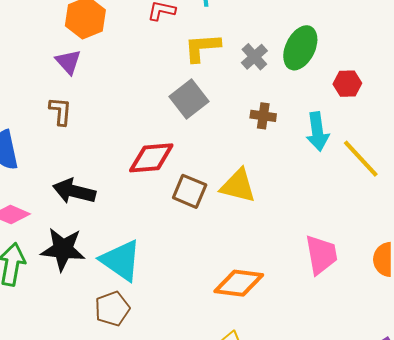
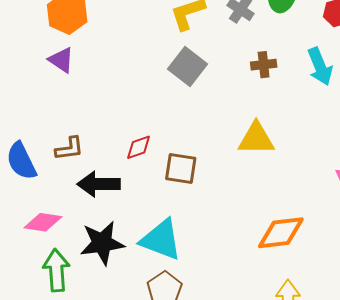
brown L-shape: (60, 111) -> (69, 149), moved, turned 92
red diamond: (151, 158) -> (139, 147), moved, size x0.6
brown square: (190, 191) -> (181, 169), moved

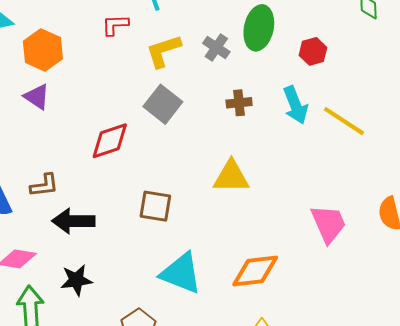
red diamond: (139, 147) -> (110, 141), moved, size x1.5
cyan triangle: (161, 240) -> (181, 273), moved
black star: (102, 243) -> (76, 280), size x0.7

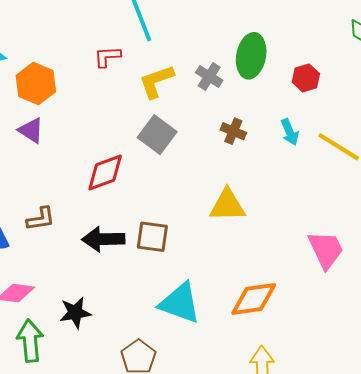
brown cross: (239, 103) -> (233, 131), turned 30
cyan arrow: (295, 105) -> (290, 132), size x0.7
black arrow: (73, 221) -> (103, 239), moved

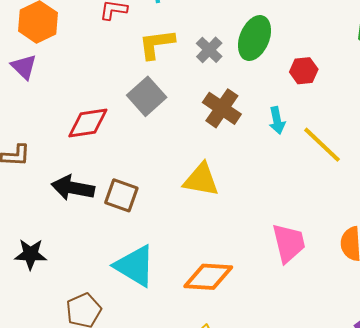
brown cross: (233, 131) -> (222, 108), size x1.5

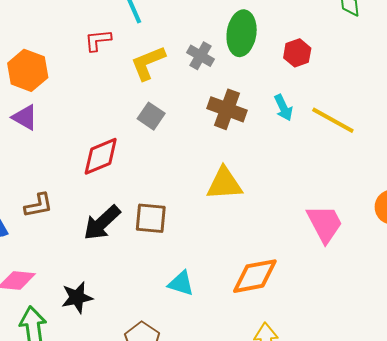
gray square: (147, 96) -> (151, 116), size x0.7
black arrow: (73, 188) -> (102, 223), turned -39
cyan triangle: (135, 266) -> (181, 283), size x0.6

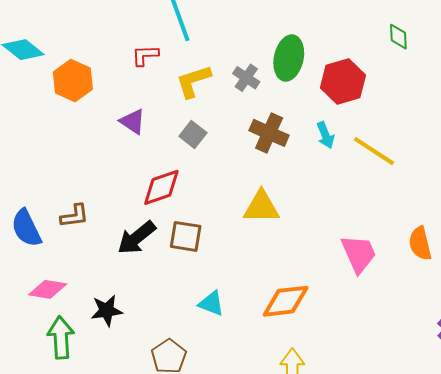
red hexagon: (297, 53) -> (343, 81), size x1.6
purple triangle: (25, 117) -> (133, 122), moved
red diamond: (101, 156) -> (161, 187), moved

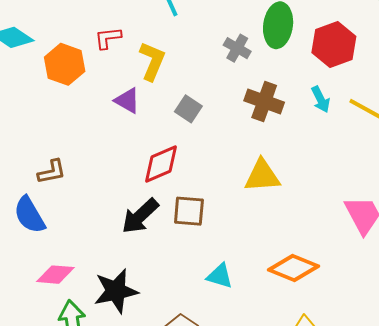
red L-shape: (145, 55) -> (108, 38), moved
yellow L-shape: (193, 81) -> (152, 61), moved, turned 135
brown L-shape: (74, 216) -> (52, 172), moved
orange diamond: (286, 301) -> (293, 268), turned 33
black star: (107, 310) -> (116, 291), size x1.4

